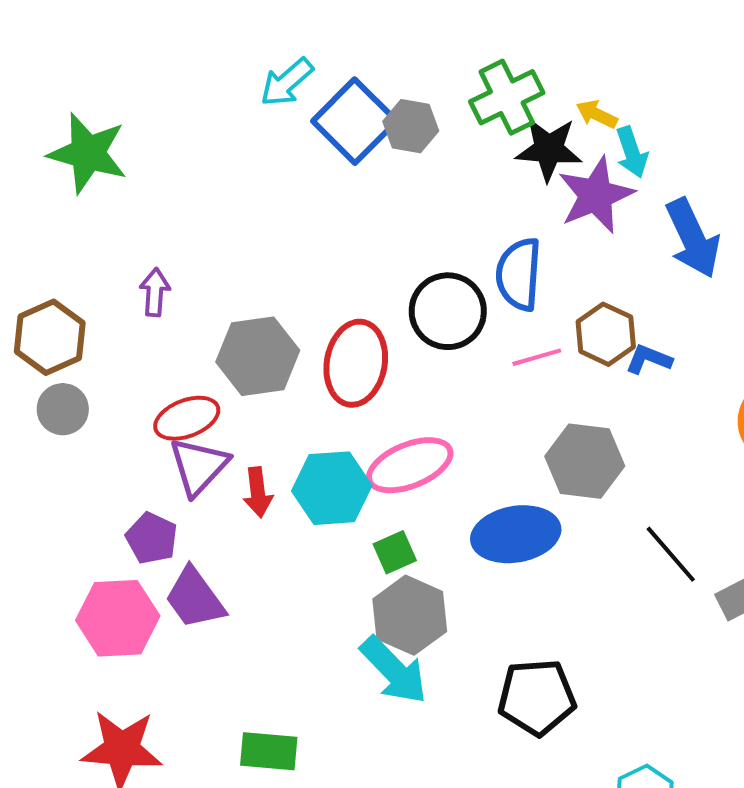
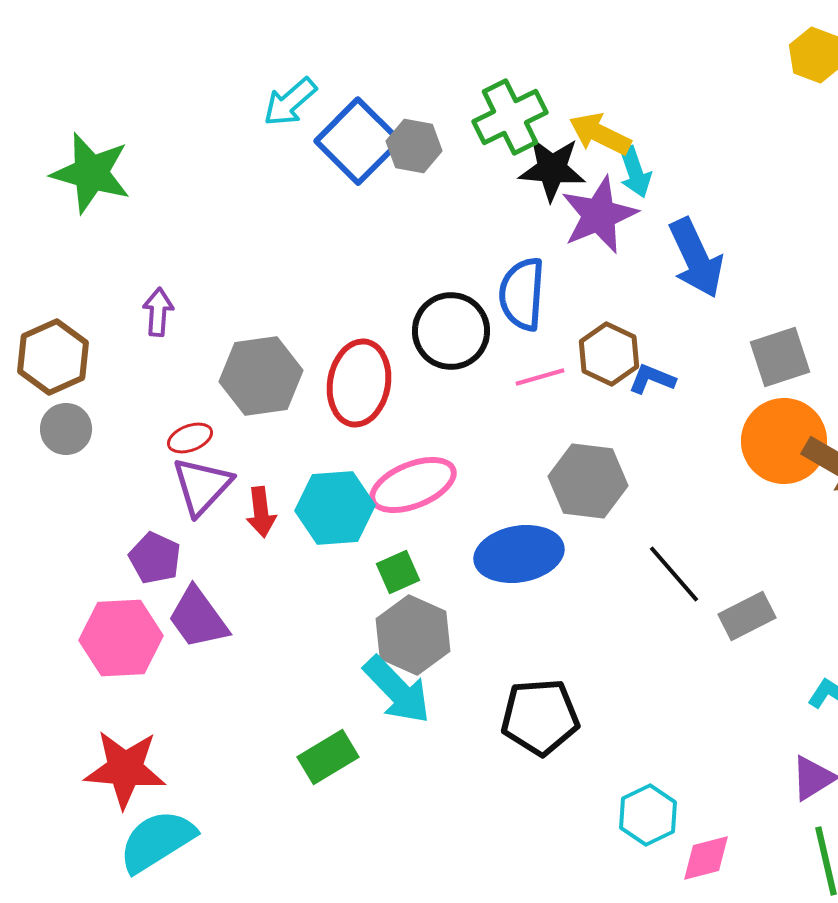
yellow arrow: (597, 114) -> (600, 134), size x1.5
red ellipse: (187, 418) -> (190, 438), size x0.7
green rectangle: (269, 751) -> (328, 757), moved, turned -36

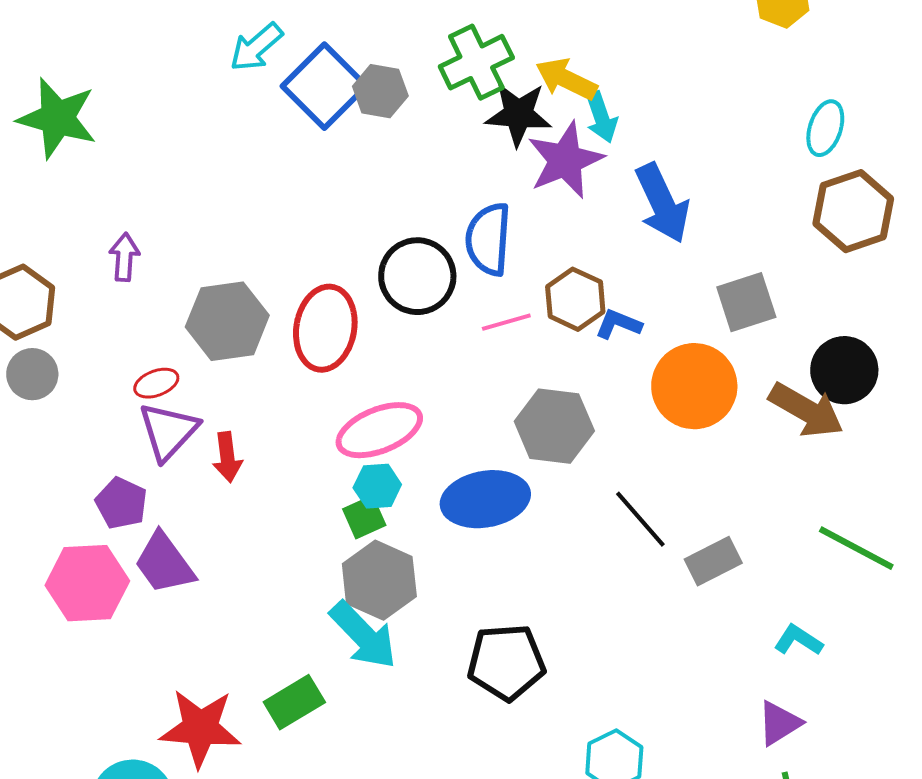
orange circle: (784, 441) -> (694, 386), moved
cyan hexagon: (335, 508) -> (377, 486), moved, size x0.6
red star: (125, 769) -> (200, 728), moved

